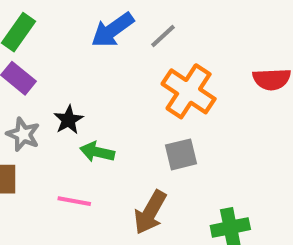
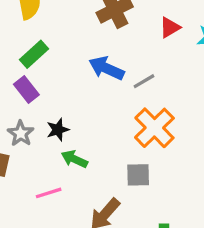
blue arrow: (113, 30) -> (106, 68), turned 48
pink line: (74, 201) -> (49, 193), turned -40

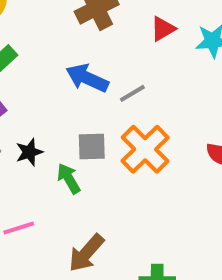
green arrow: (74, 159) -> (69, 179), moved, turned 35
gray square: (138, 175) -> (92, 146), moved

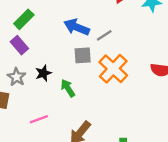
gray square: (92, 146) -> (83, 55), moved

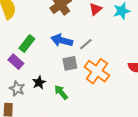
green rectangle: (24, 19) -> (27, 44), moved

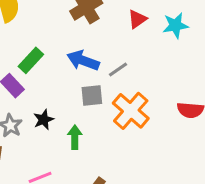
green arrow: (61, 92) -> (75, 137), turned 35

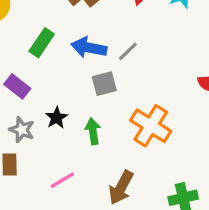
green rectangle: (31, 60) -> (42, 43), moved
orange cross: (131, 111) -> (151, 126), moved

